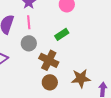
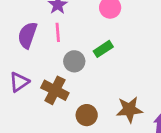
gray circle: (29, 43) -> (74, 61), moved
brown cross: (49, 60) -> (55, 90), moved

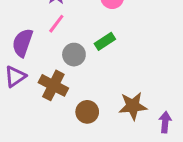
pink line: (58, 32) -> (56, 24), turned 42
purple semicircle: (27, 35) -> (23, 43), moved

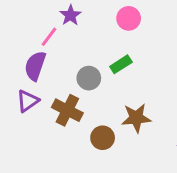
pink line: (56, 24) -> (49, 37), moved
brown star: (133, 106) -> (136, 118), moved

